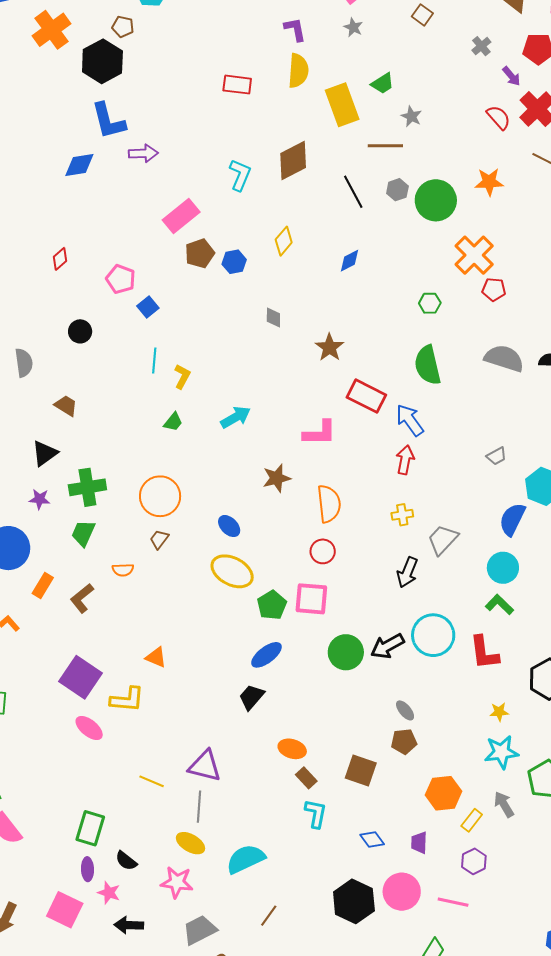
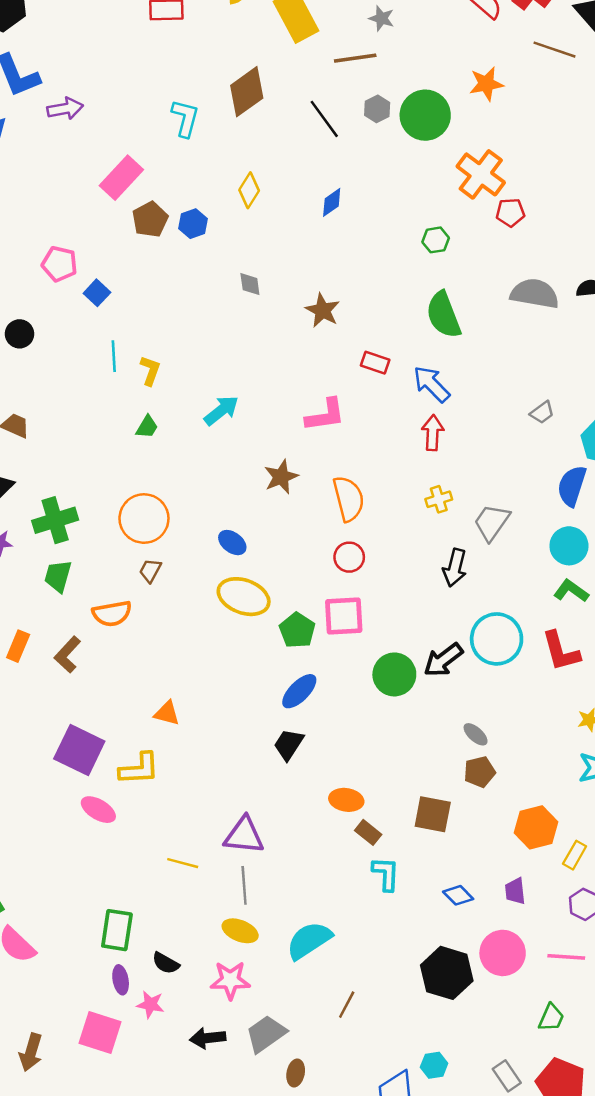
red rectangle: (366, 396) -> (375, 363), size x0.6
orange semicircle: (123, 570) -> (112, 614), size x1.5
black arrow: (129, 925) -> (208, 1038), moved

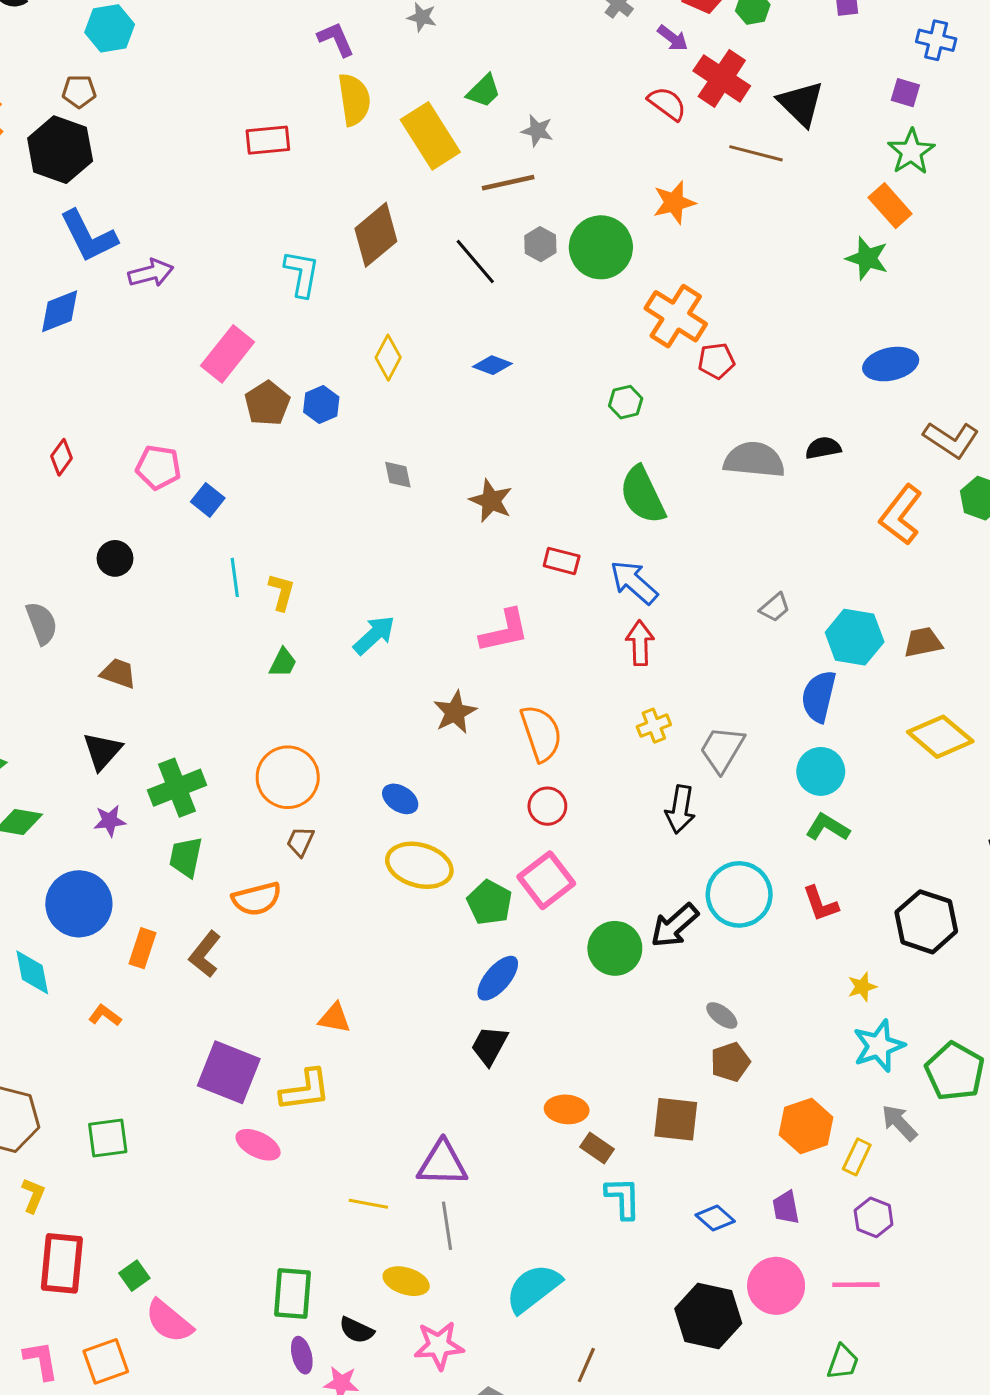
blue diamond: (332, 202) -> (492, 365), turned 60
pink square: (344, 616) -> (546, 880), turned -30
red L-shape: (561, 651) -> (821, 904), size x0.7
yellow ellipse: (240, 931) -> (406, 1281), moved

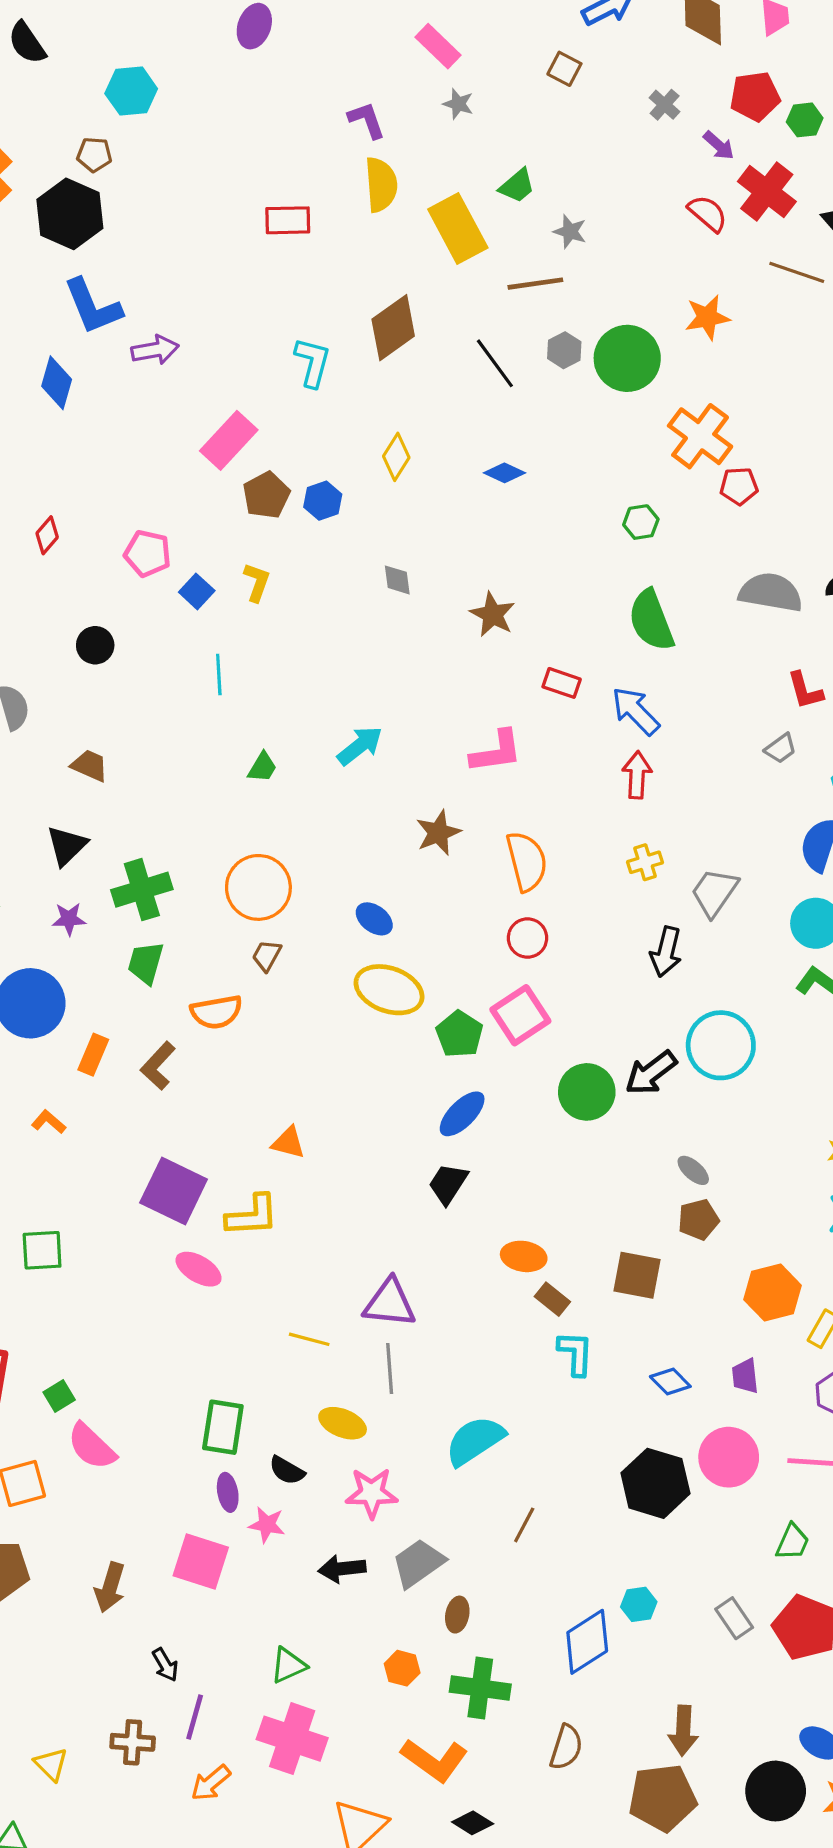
blue diamond: (60, 311) -> (57, 383), turned -57
yellow L-shape: (282, 592) -> (257, 582), moved
red L-shape: (821, 904) -> (805, 691), moved

